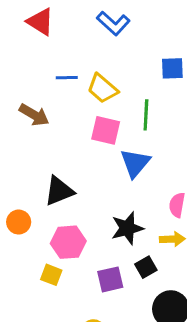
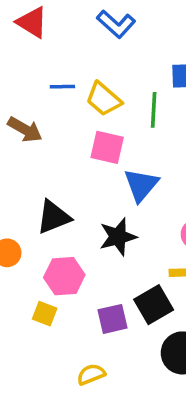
green line: (146, 115) -> (154, 110), moved
black star: (127, 228) -> (118, 237), moved
black square: (146, 267) -> (154, 305), size x1.5

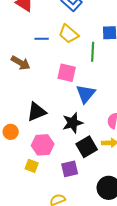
yellow trapezoid: (104, 99) -> (69, 34), moved
black square: (154, 305) -> (87, 147), moved

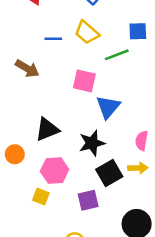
green line: (93, 52) -> (117, 55), turned 66

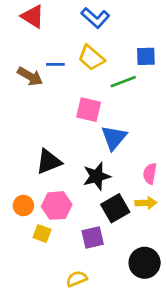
brown arrow: (27, 68) -> (30, 76), moved
orange circle: (15, 154) -> (23, 206), moved

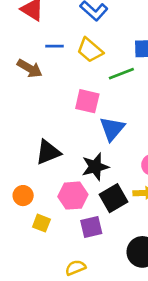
blue line: (55, 64) -> (55, 46), moved
pink hexagon: (57, 206) -> (73, 196), moved

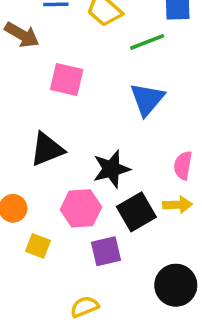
pink square: (87, 101) -> (67, 80), moved
blue triangle: (112, 129) -> (147, 99), moved

